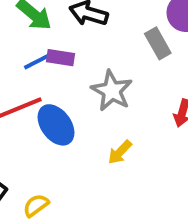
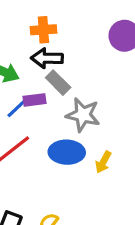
gray rectangle: (158, 43) -> (58, 83), moved
blue ellipse: (56, 125) -> (67, 152), moved, turned -36

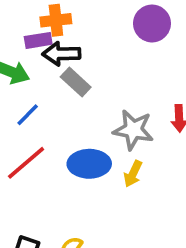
purple rectangle: (35, 100) -> (38, 40), moved
gray star: (83, 115) -> (133, 130), moved

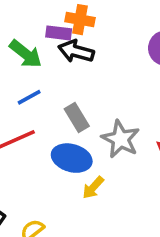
gray rectangle: (76, 82) -> (77, 118), moved
yellow arrow: (133, 174) -> (93, 188), moved

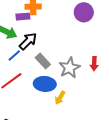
black arrow: (76, 51) -> (28, 41), moved, turned 132
gray star: (121, 139) -> (69, 68), turned 30

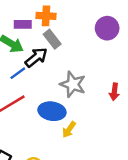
purple rectangle: (23, 17) -> (23, 24), moved
gray rectangle: (43, 61) -> (52, 39), moved
gray star: (69, 68) -> (73, 84), moved, turned -30

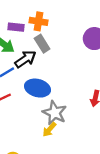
gray star: (73, 84) -> (55, 113), moved
blue ellipse: (52, 111) -> (38, 88), moved

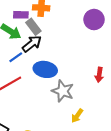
gray rectangle: (42, 44) -> (33, 27), moved
yellow arrow: (49, 130) -> (77, 116), moved

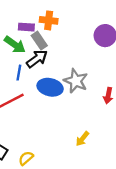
blue line: (16, 57) -> (19, 73), turned -48
gray star: (63, 91) -> (76, 81), moved

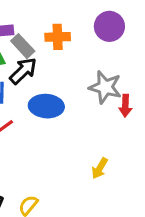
orange cross: (49, 20) -> (58, 37), moved
gray star: (76, 81) -> (105, 87), moved

